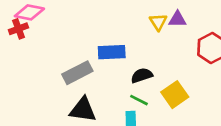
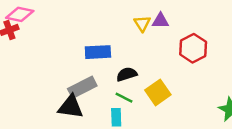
gray rectangle: (77, 73) -> (82, 87), moved

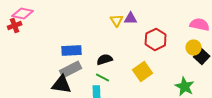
blue rectangle: (98, 52) -> (72, 50), moved
yellow square: (158, 92) -> (143, 71), moved

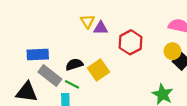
purple triangle: (131, 18) -> (101, 28), moved
gray rectangle: (71, 69) -> (50, 75), moved, turned 65
yellow square: (143, 71) -> (98, 70), moved

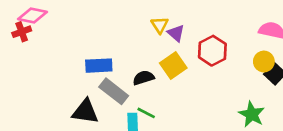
purple triangle: (101, 28) -> (176, 33), turned 40
yellow square: (98, 70) -> (173, 66), moved
green line: (72, 84) -> (146, 113), moved

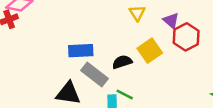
purple triangle: (176, 33) -> (171, 21), moved

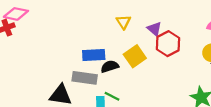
blue rectangle: (81, 51) -> (94, 55), moved
gray rectangle: (95, 74) -> (85, 78), turned -30

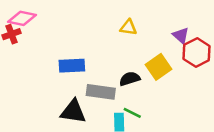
yellow triangle: (123, 22) -> (128, 28), moved, turned -49
blue rectangle: (94, 55) -> (72, 66), moved

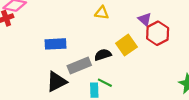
gray rectangle: (101, 92) -> (79, 65), turned -30
black triangle: (73, 112) -> (57, 82), turned -35

